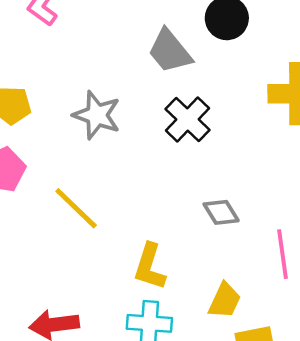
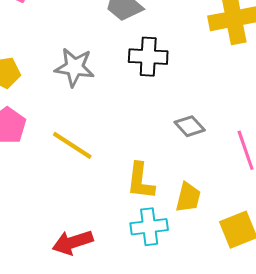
black cross: (188, 119) -> (148, 57), turned -30
yellow trapezoid: (225, 301) -> (188, 197), moved

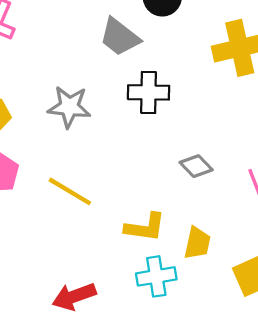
yellow L-shape: (141, 181) -> (145, 227), turned -87

